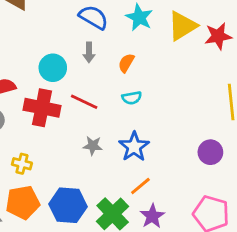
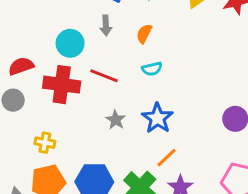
gray star: (93, 146) -> (116, 120), turned 30

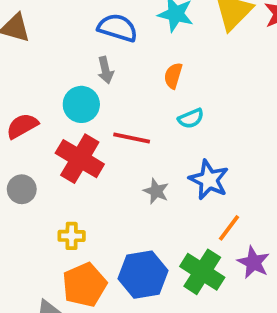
gray arrow: (106, 25) -> (105, 70), moved
red semicircle: (21, 66) -> (22, 126), moved
red cross: (62, 85) -> (80, 159), turned 33

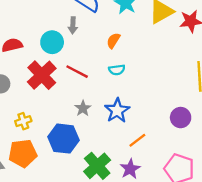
orange line: (229, 228) -> (137, 140), moved
yellow cross: (72, 236) -> (23, 121), turned -35
blue hexagon: (143, 275) -> (63, 139), moved

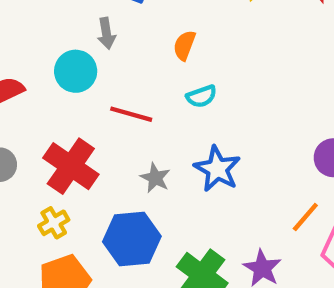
red cross: (42, 75) -> (71, 166), moved
orange line: (137, 140) -> (305, 217), moved

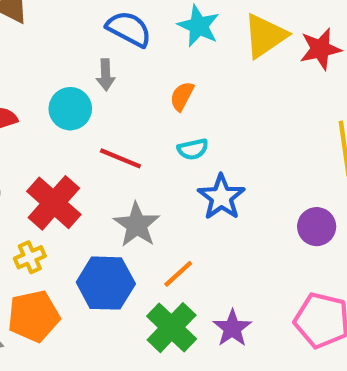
blue star: (217, 169) -> (221, 197), moved
gray star: (155, 178) -> (137, 225), size x1.5
orange line: (305, 217) -> (178, 274), moved

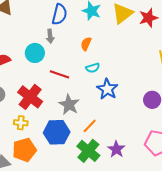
blue semicircle: (129, 29) -> (59, 14), turned 80
yellow cross: (30, 257) -> (21, 123), turned 32

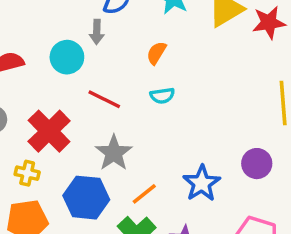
blue star: (107, 89) -> (202, 183), moved

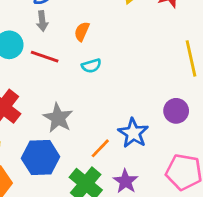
gray arrow: (97, 32) -> (42, 21), moved
red line: (104, 99) -> (45, 57), moved
orange line: (144, 194) -> (100, 148), moved

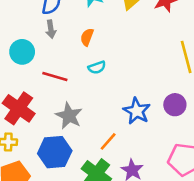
red line: (45, 57) -> (55, 76), moved
blue star: (133, 133) -> (137, 111), moved

